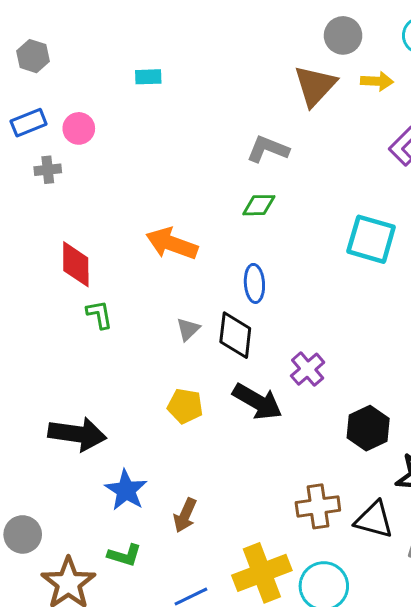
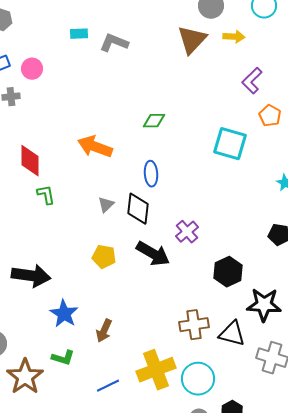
gray L-shape: (268, 149) -> (114, 43), moved

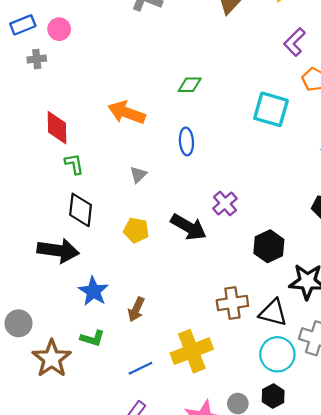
black diamond: (138, 209) -> (81, 210), moved
cyan circle: (198, 379) -> (277, 354), moved

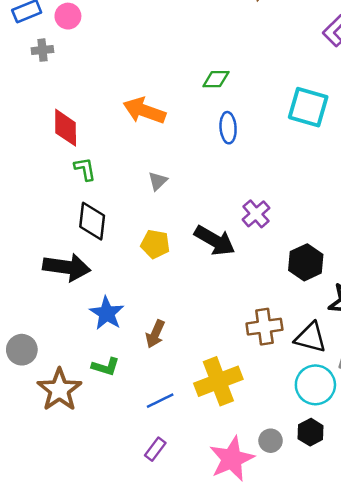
blue ellipse: (186, 141) -> (228, 128), moved

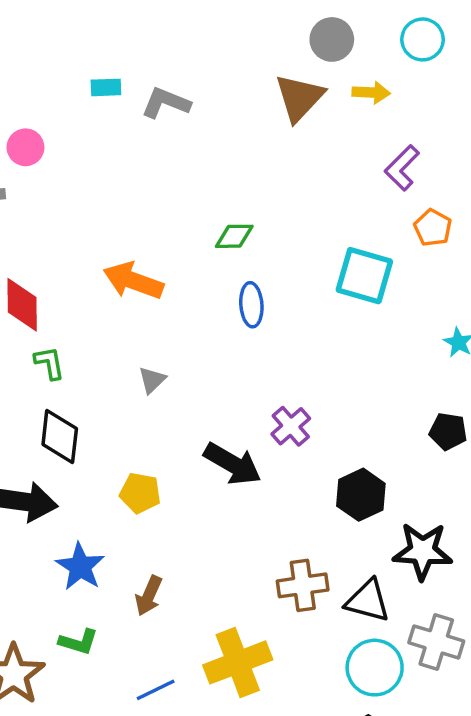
yellow pentagon: (155, 244) -> (140, 493), moved

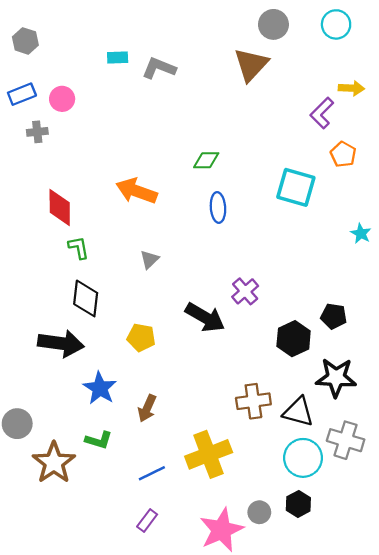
yellow arrow: (371, 93) -> (351, 88), moved
black pentagon: (448, 431) -> (334, 316), moved

